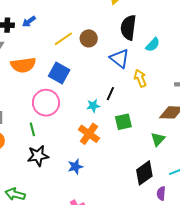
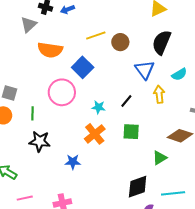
cyan semicircle: (153, 45) -> (179, 74), moved
cyan star: (93, 106) -> (99, 107), moved
green line: (32, 129) -> (33, 113), moved

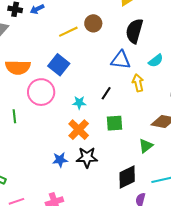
brown circle: (120, 42) -> (93, 23), moved
orange semicircle: (50, 50) -> (18, 67), moved
blue triangle: (145, 70) -> (121, 60), turned -40
black star: (40, 141) -> (87, 157), moved

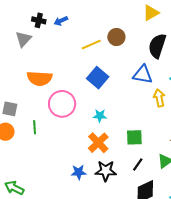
blue square: (59, 65) -> (98, 78), moved
black line: (106, 93) -> (138, 164), moved

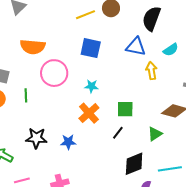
blue square: (98, 78) -> (91, 48), turned -30
black line: (138, 164) -> (118, 133), moved
black star: (106, 171) -> (36, 138), moved

